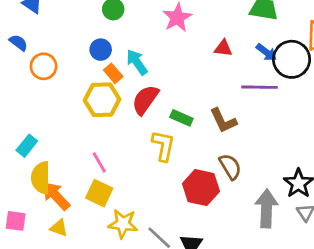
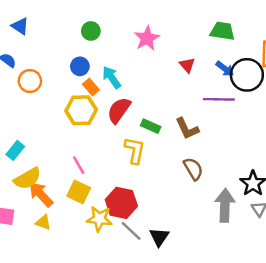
red triangle: (223, 48) -> (187, 65), turned 42
yellow semicircle: (41, 178) -> (27, 178), turned -120
red hexagon: (201, 188) -> (121, 203), moved

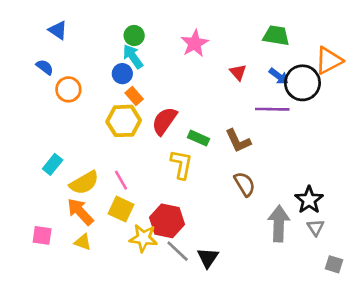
cyan arrow: (112, 77) -> (133, 57), moved
yellow semicircle: (27, 178) -> (84, 183), moved

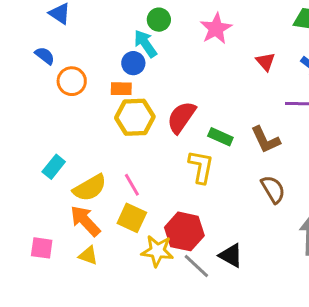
green circle: (134, 35) -> (159, 20), moved
orange rectangle: (134, 96) -> (121, 89), moved, turned -48
black triangle: (208, 258) -> (231, 255), moved, turned -35

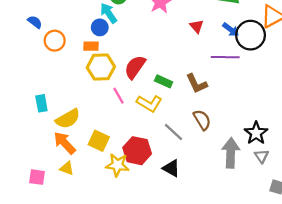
cyan rectangle: (54, 167) -> (41, 103), turned -49
yellow L-shape: (201, 167) -> (149, 103), turned 110
pink line: (132, 185) -> (118, 96), moved
pink square: (42, 248) -> (37, 177), moved
gray line: (196, 266) -> (173, 132), moved

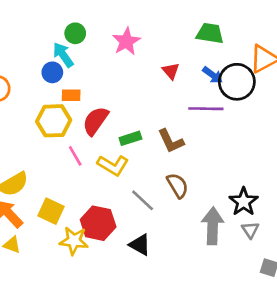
orange rectangle: (91, 46) -> (71, 95), moved
green rectangle: (164, 81) -> (130, 138), turned -42

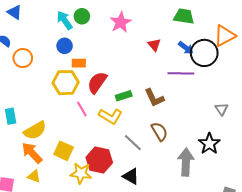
cyan arrow: (63, 55) -> (65, 20), moved
gray triangle: (250, 230) -> (222, 109), moved

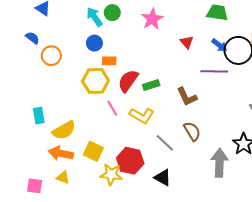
green rectangle: (124, 96) -> (151, 85), moved
orange arrow: (32, 153) -> (61, 153), turned -35

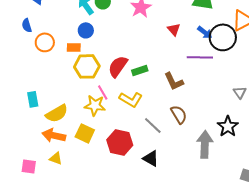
blue semicircle: (32, 38) -> (27, 25), turned -144
orange rectangle: (109, 61) -> (74, 47), moved
yellow star: (111, 174) -> (95, 105), moved

